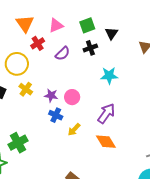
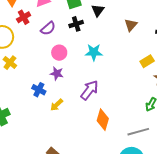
purple star: (51, 95) -> (57, 73), moved
pink circle: (72, 97) -> (59, 53), moved
orange diamond: (106, 142) -> (103, 120), moved, turned 45

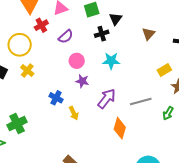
black cross: (76, 24) -> (102, 34), moved
purple star: (57, 73) -> (82, 81), moved
yellow arrow: (57, 105) -> (74, 113), turned -72
gray line: (138, 132) -> (141, 101), moved

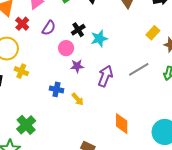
black cross: (102, 34) -> (78, 30), moved
orange diamond: (120, 128) -> (122, 124), moved

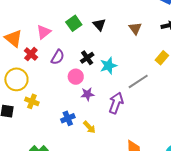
gray line: (139, 69) -> (138, 81), moved
blue cross: (56, 89) -> (68, 118), turned -32

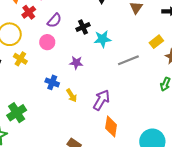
pink circle: (76, 77) -> (47, 42), moved
purple arrow: (116, 103) -> (101, 100), moved
blue cross: (68, 118) -> (52, 82), turned 32

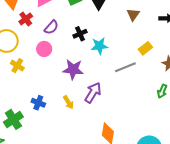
yellow rectangle: (156, 42) -> (145, 48), moved
purple star: (76, 63) -> (73, 70), size x1.5
blue cross: (52, 82) -> (38, 103), moved
purple arrow: (101, 100) -> (93, 93), moved

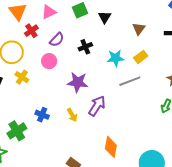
cyan star: (99, 46) -> (116, 58), moved
yellow rectangle: (145, 48) -> (141, 57), moved

